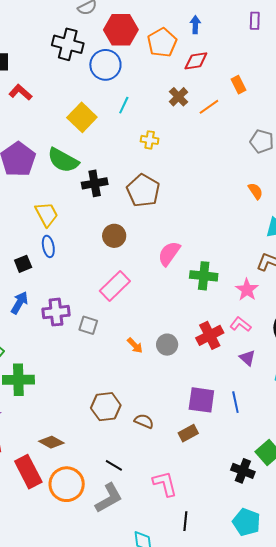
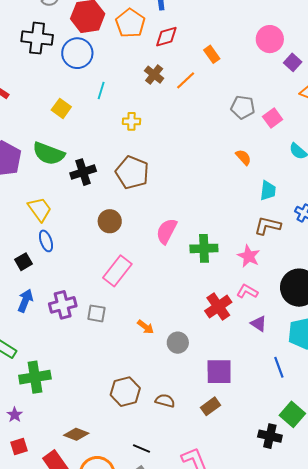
yellow square: (82, 117) -> (61, 108), size x0.7
gray circle: (167, 345) -> (178, 343), moved
blue line: (235, 402) -> (279, 367), moved

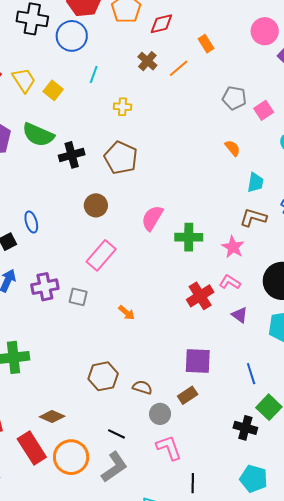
yellow trapezoid: (40, 209) -> (24, 80), moved
gray circle: (178, 343) -> (160, 414), moved
blue line: (279, 367) -> (251, 374), moved

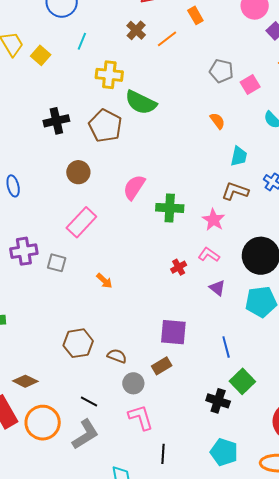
yellow cross: (122, 107) -> (109, 75), size x1.5
green semicircle: (38, 135) -> (141, 102), moved
red cross: (200, 296) -> (179, 267), size x0.6

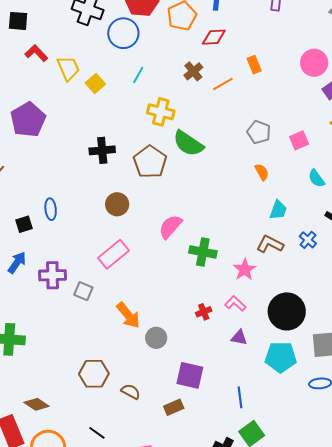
gray pentagon: (221, 71) -> (259, 132), moved
orange arrow: (104, 281) -> (128, 315), size x1.6
purple triangle: (217, 288) -> (239, 338), turned -36
gray circle: (133, 383) -> (156, 338), moved

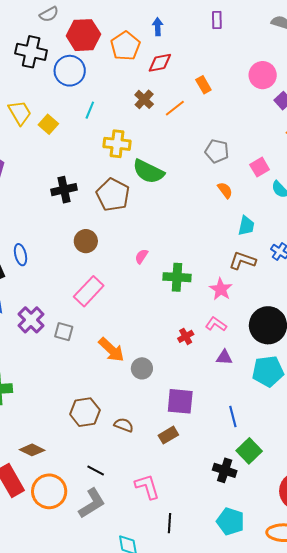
pink square: (299, 140) -> (260, 167), moved
pink semicircle: (170, 227) -> (141, 256), size x0.6
purple cross: (53, 275) -> (31, 320), turned -36

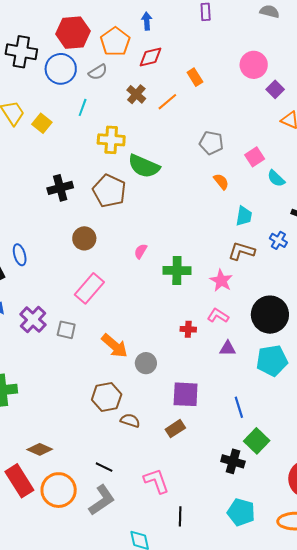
gray semicircle: (49, 14) -> (98, 72), moved
red cross: (186, 336) -> (188, 329), turned 35
brown hexagon: (85, 412) -> (107, 397), moved

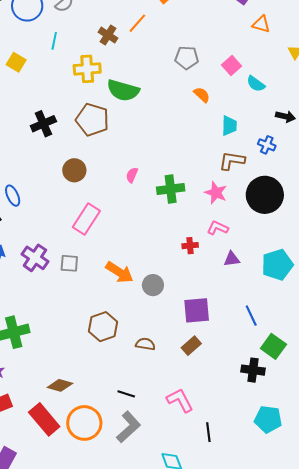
brown cross: (136, 94) -> (108, 35), moved
black circle: (270, 315) -> (265, 195), moved
brown hexagon: (107, 397) -> (103, 327), moved

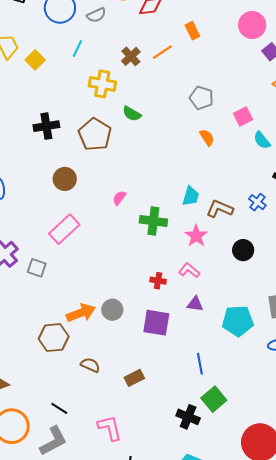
green semicircle: (123, 90) -> (132, 114), size x0.6
cyan trapezoid: (229, 126) -> (191, 196), moved
black circle: (265, 195) -> (243, 250), size x0.6
orange arrow: (119, 272) -> (81, 313), moved, turned -68
purple square: (197, 310) -> (156, 323), moved

